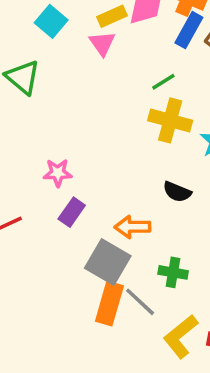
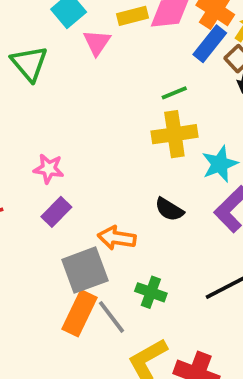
pink triangle: (102, 43) -> (97, 42), moved
yellow cross: (170, 120) -> (174, 134), turned -33
gray square: (108, 262) -> (85, 270), turned 30

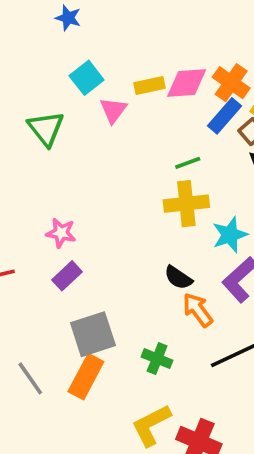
orange arrow: (117, 238) -> (198, 310), moved, turned 42
gray line: (112, 317) -> (30, 378), moved

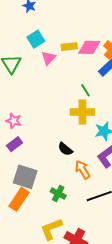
green line: (188, 163) -> (85, 90), turned 72
black semicircle: (178, 278) -> (65, 149), moved
gray square: (93, 334) -> (25, 177), turned 30

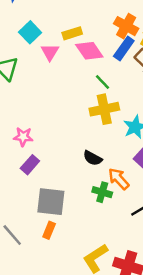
pink diamond: (89, 47) -> (89, 51), moved, turned 65
green cross: (58, 193) -> (102, 192), moved
orange rectangle: (19, 199) -> (49, 230), size x0.6

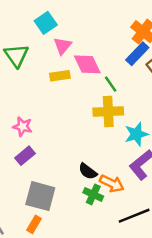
yellow rectangle: (72, 33) -> (60, 76), moved
pink diamond: (89, 51) -> (87, 64), moved
black semicircle: (93, 158) -> (88, 171), moved
orange arrow: (119, 179) -> (112, 184), turned 150

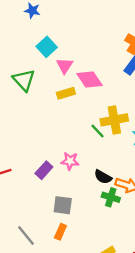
green line: (111, 84) -> (98, 131), moved
pink star: (23, 127) -> (70, 161), moved
gray square: (40, 196) -> (63, 205), size x0.7

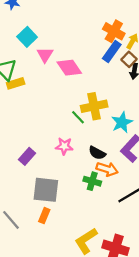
yellow rectangle: (66, 93) -> (16, 83), moved
pink star: (70, 161) -> (64, 146), moved
black semicircle: (103, 177) -> (97, 153), moved
gray square: (63, 205) -> (46, 190), size x1.4

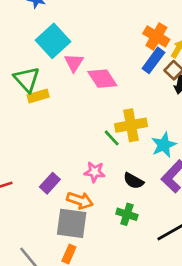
cyan square: (27, 37) -> (53, 41), size x1.4
orange arrow: (107, 169) -> (80, 200), moved

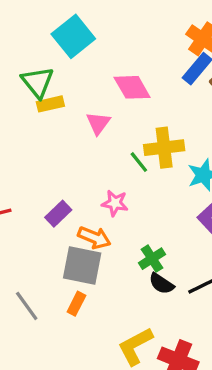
pink triangle: (74, 63) -> (98, 123), moved
black semicircle: (133, 181) -> (161, 284), moved
green cross: (127, 214) -> (152, 259), turned 36

